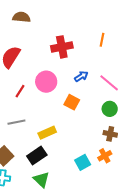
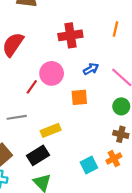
red line: (20, 91) -> (32, 87), moved
orange square: (72, 102) -> (79, 97), turned -35

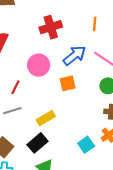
orange line: (116, 29) -> (95, 24), moved
blue arrow: (91, 69) -> (74, 55), size x1.6
red line: (32, 87) -> (15, 87), moved

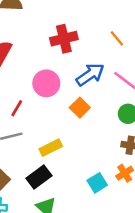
orange line: (95, 24) -> (117, 38), turned -48
orange square: (68, 83) -> (80, 108), turned -35

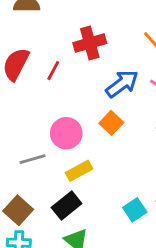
pink circle: (46, 83) -> (66, 133), moved
red line: (17, 108) -> (53, 71), moved

